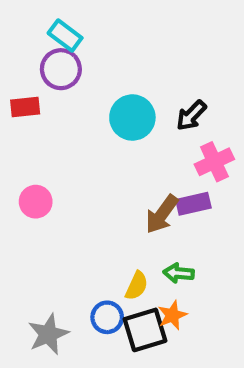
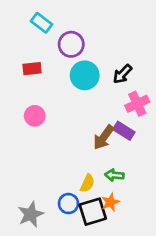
purple circle: (61, 69) -> (71, 44), moved
red rectangle: (25, 107) -> (32, 69), moved
pink circle: (36, 202) -> (35, 116), moved
purple rectangle: (193, 204) -> (124, 131), turned 45

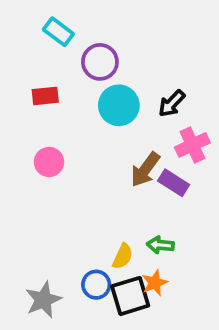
brown arrow: (104, 137) -> (145, 170), moved

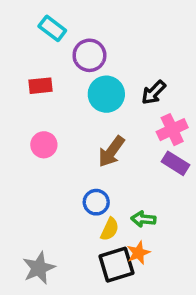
brown arrow: (145, 170) -> (111, 152), moved
purple rectangle: (174, 183) -> (176, 163), moved
blue circle: (96, 285) -> (96, 202), moved

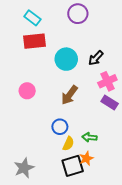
purple circle: (89, 55) -> (78, 14), moved
red rectangle: (41, 86) -> (35, 41), moved, size x1.5

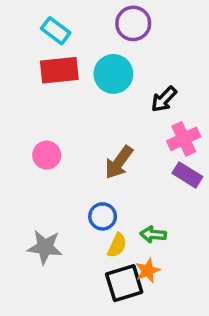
cyan circle: (66, 59) -> (113, 74), moved
gray star: (24, 168) -> (45, 247), moved, turned 30

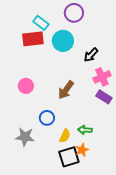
cyan rectangle: (56, 31) -> (41, 23), moved
blue circle: (103, 216) -> (47, 118), moved

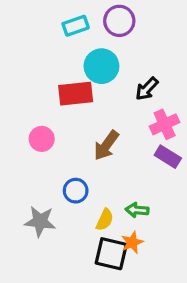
cyan rectangle: (41, 23) -> (76, 26), moved, turned -56
red rectangle: (33, 39) -> (76, 94), moved
black square: (69, 157) -> (111, 254), turned 30

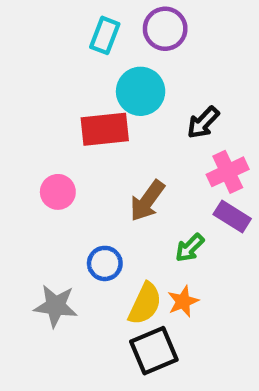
cyan rectangle: (76, 26) -> (105, 35), turned -50
green arrow: (137, 210) -> (190, 248), moved, turned -50
yellow semicircle: (105, 220) -> (145, 304), size x1.4
orange star: (132, 242) -> (183, 301), moved
black square: (111, 254) -> (154, 351), turned -36

